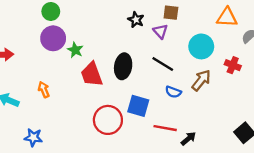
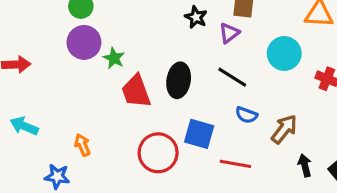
purple triangle: (160, 31) -> (229, 33), turned 35
brown arrow: (201, 80) -> (284, 129), moved
orange arrow: (44, 90) -> (82, 145), moved
black arrow: (188, 139) -> (305, 165), moved, turned -63

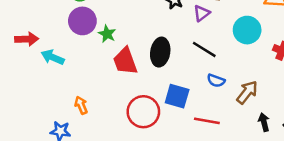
cyan arrow: (24, 126) -> (53, 57), moved

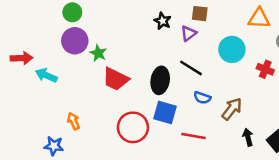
black ellipse: (160, 52) -> (160, 80), moved
red trapezoid: (125, 61) -> (116, 79), turned -44

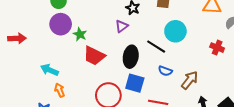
purple triangle: (189, 33) -> (122, 26), moved
cyan circle: (232, 49) -> (175, 31), moved
cyan arrow: (46, 75) -> (49, 70), moved

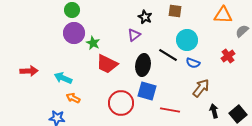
red arrow: (17, 38) -> (29, 71), moved
red cross: (217, 48) -> (228, 56), turned 32
blue semicircle: (165, 71) -> (193, 63), moved
orange arrow: (60, 90) -> (73, 98), turned -40

